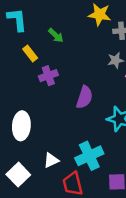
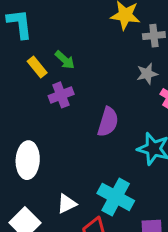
green arrow: (56, 35) -> (65, 60), moved
cyan cross: (89, 156) -> (116, 197), turned -36

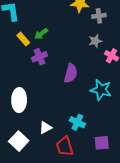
green arrow: (65, 60) -> (41, 34), turned 104
cyan cross: (116, 197) -> (77, 122), size x0.7

